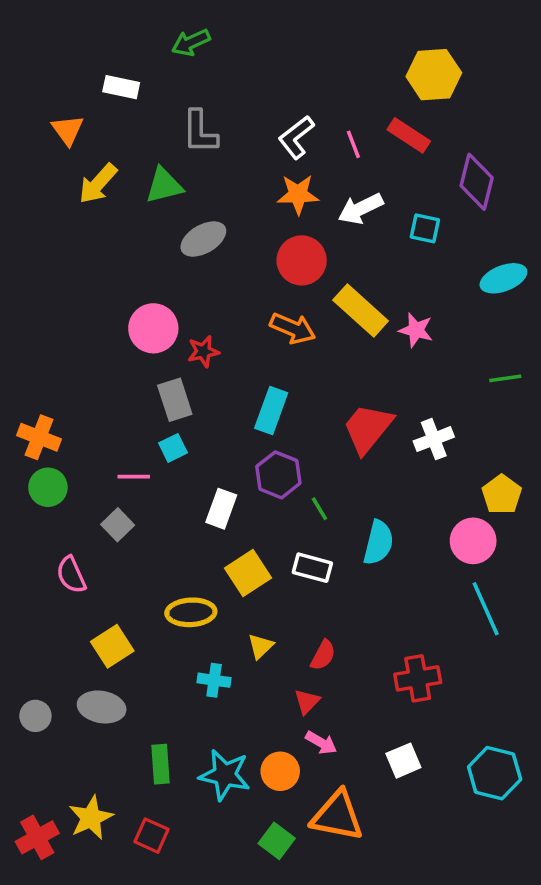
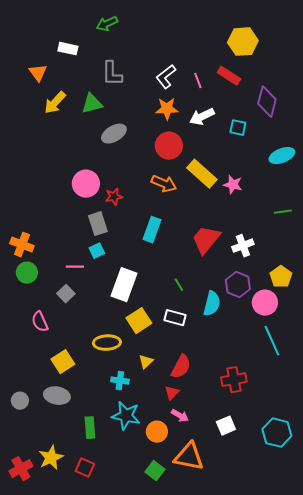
purple hexagon: (278, 475) -> (238, 285), moved
white rectangle: (221, 509) -> (124, 285), size x1.5
red semicircle: (323, 655) -> (181, 367), size x1.4
cyan star: (225, 775) -> (126, 416), moved

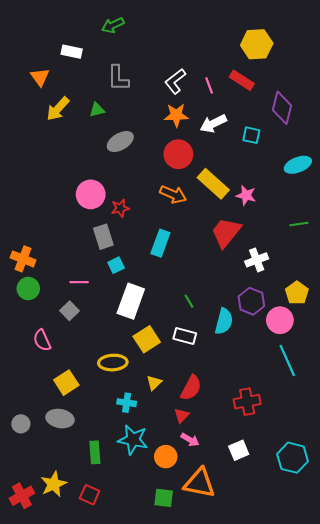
green triangle: (92, 104) -> (97, 110), size x0.7
red trapezoid: (206, 240) -> (226, 232), moved
cyan square: (97, 251) -> (116, 265), moved
green square: (155, 471) -> (164, 498), turned -30

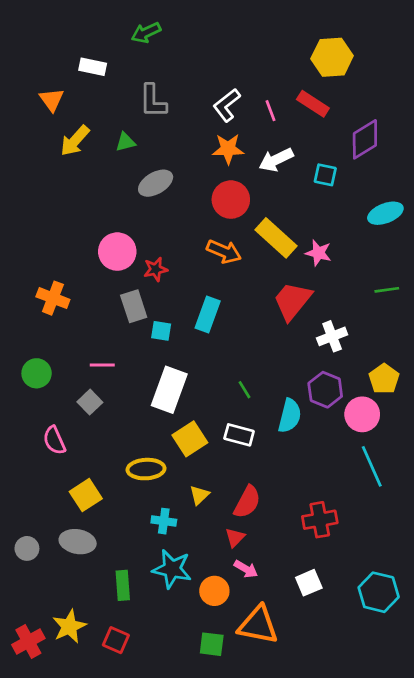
purple diamond: (282, 108) -> (365, 139), turned 44
orange cross: (23, 259) -> (53, 298), moved
cyan square: (116, 265) -> (161, 331), moved, turned 35

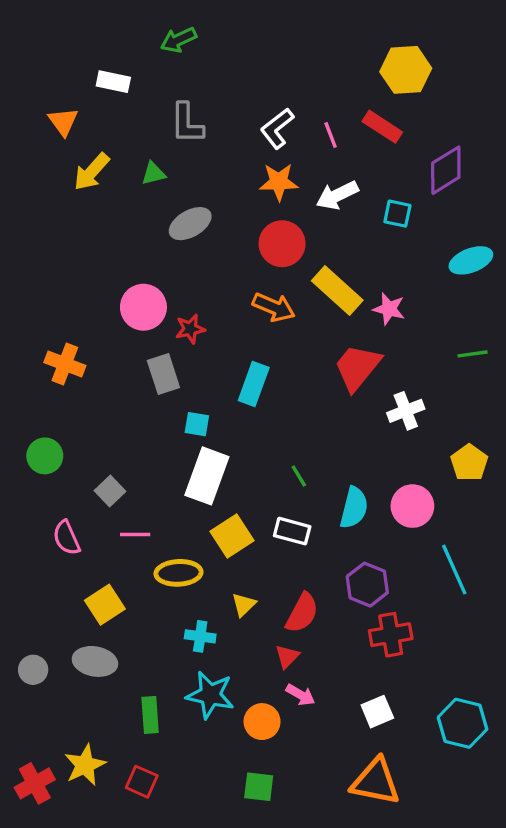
cyan square: (161, 331) -> (197, 424), moved
pink line: (102, 365) -> (135, 534), moved
purple hexagon: (325, 390) -> (367, 585), moved
pink circle: (362, 414) -> (412, 506), moved
orange triangle: (258, 625) -> (376, 782), moved

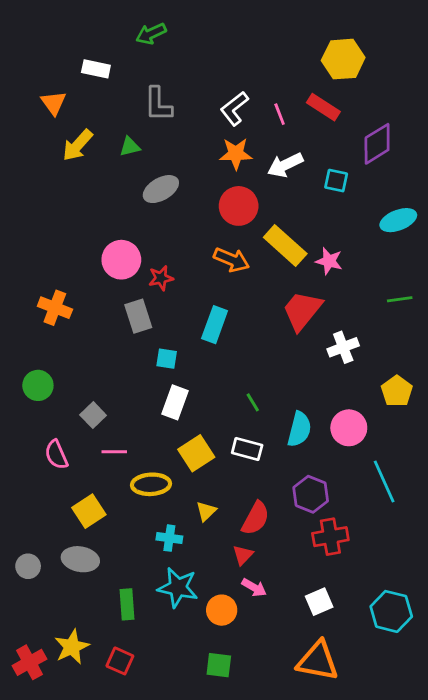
white rectangle: (207, 476) -> (175, 402), size x0.7

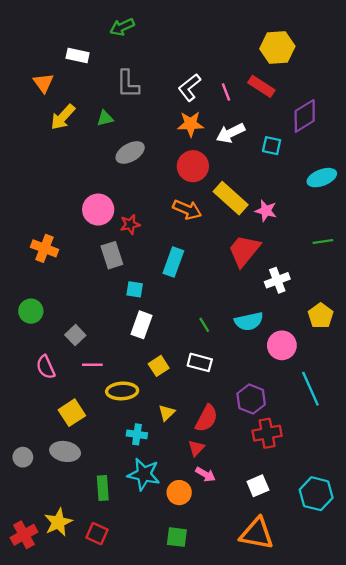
cyan semicircle: (299, 429) -> (249, 321), moved, turned 64
yellow square: (196, 453) -> (159, 366), size x0.7

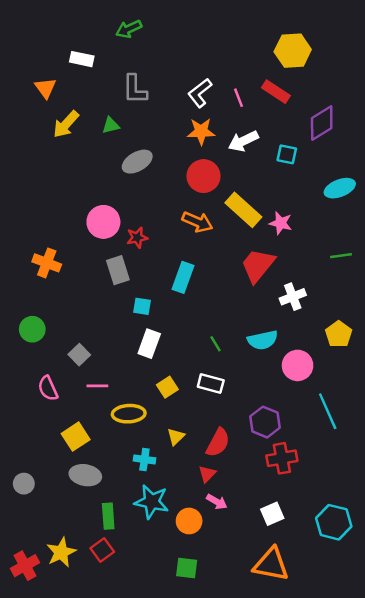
gray ellipse: (65, 451) -> (85, 475), moved
red square: (97, 534) -> (102, 550), moved, turned 30

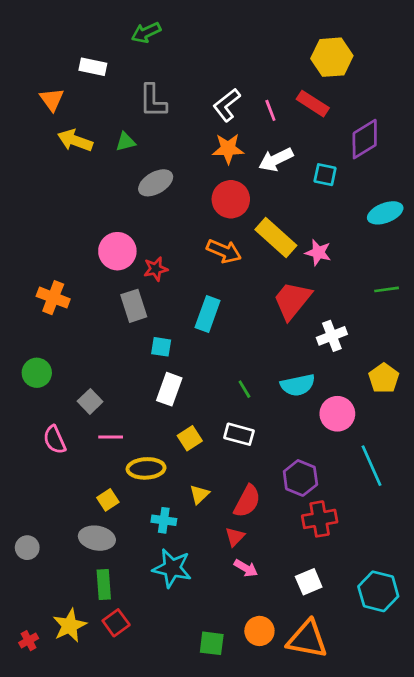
yellow arrow: (66, 124) -> (75, 140), turned 68
yellow square: (76, 437) -> (108, 500), moved, size x0.7
green rectangle: (108, 516) -> (104, 585), moved
orange circle: (189, 521) -> (259, 631), moved
red cross: (25, 566) -> (29, 641), size x0.6

